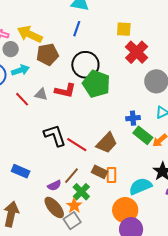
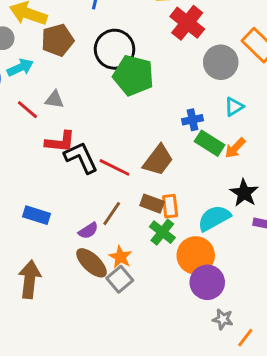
red L-shape: (65, 91) -> (60, 142), moved
green cross: (81, 192) -> (162, 232), moved

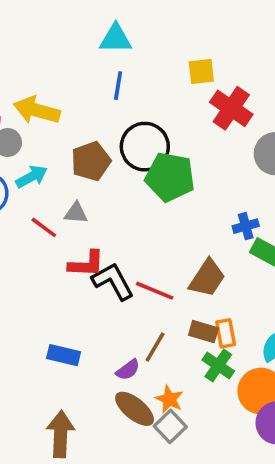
brown pentagon: (57, 40) -> (91, 161), moved

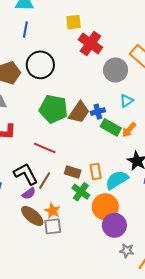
green pentagon: (170, 177) -> (53, 109), moved
brown trapezoid: (207, 278) -> (79, 112), moved
black L-shape: (113, 281) -> (26, 174), moved
orange rectangle: (226, 333) -> (96, 172), moved
gray square: (170, 426) -> (53, 226), turned 36

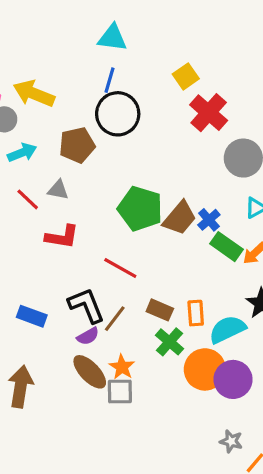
yellow square: (74, 22) -> (186, 76), turned -35
black circle: (40, 65) -> (118, 114), moved
blue cross: (98, 112) -> (209, 220), turned -32
purple circle: (114, 225) -> (233, 379), moved

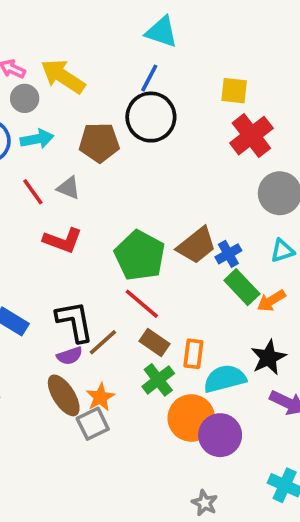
yellow square: (186, 76) -> (234, 91), turned 30
green pentagon: (140, 209) -> (140, 255), moved
red line: (120, 268) -> (142, 304), moved
gray square: (120, 391) -> (93, 424), turned -36

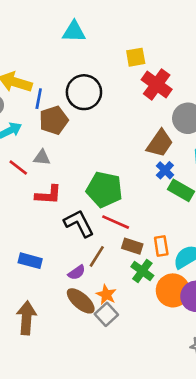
blue line: (149, 78) -> (39, 99), moved
brown trapezoid: (196, 245) -> (160, 143), moved
black L-shape: (75, 321) -> (79, 223), moved

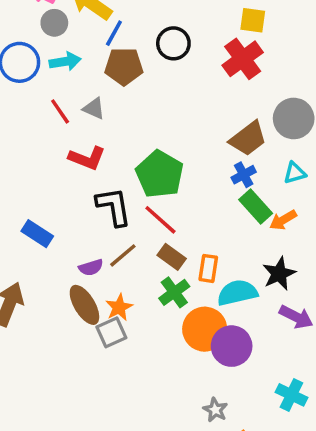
red cross: (157, 84) -> (243, 59), moved
black circle: (84, 92) -> (173, 43), size x0.7

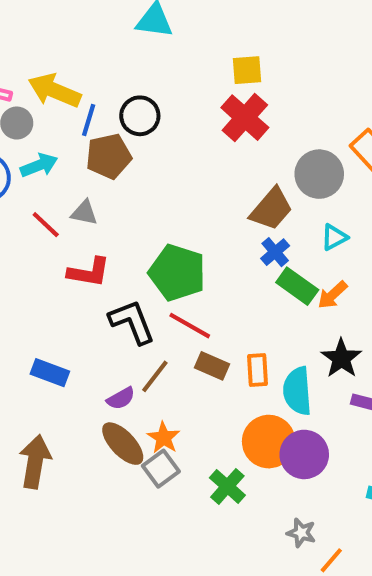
black circle: (173, 43) -> (140, 116), moved
green cross: (174, 292) -> (227, 486), moved
cyan semicircle: (237, 293) -> (297, 391), turned -69

